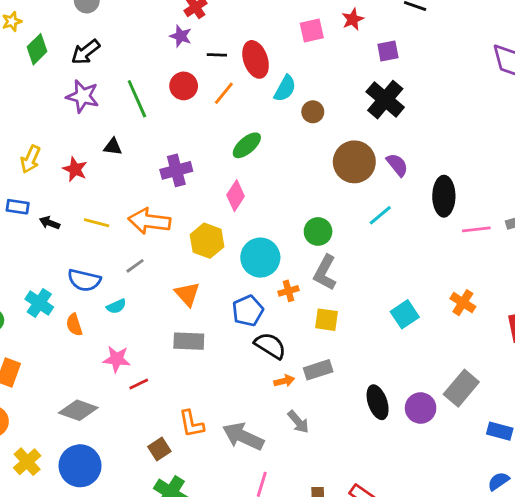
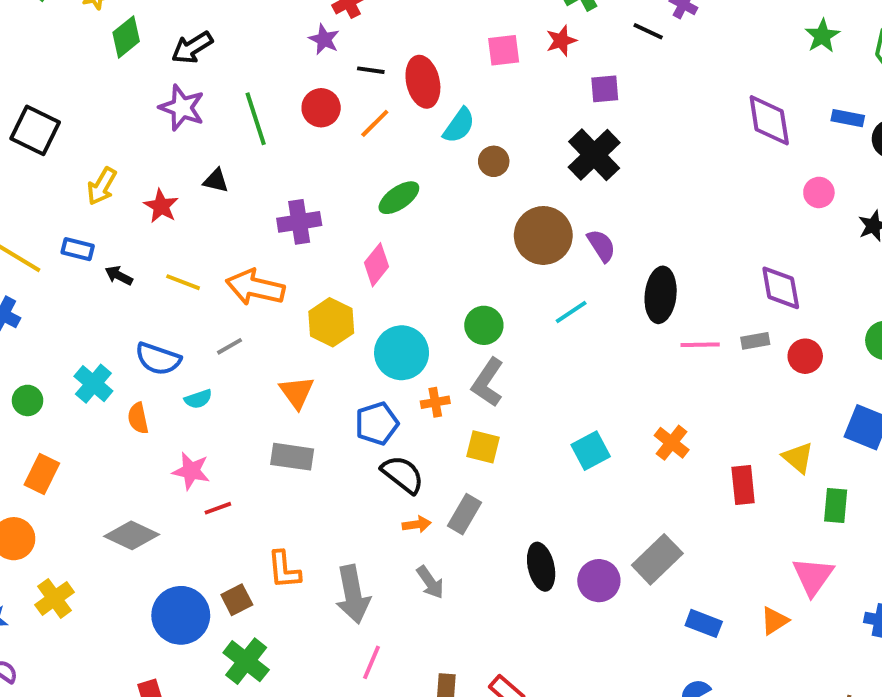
gray rectangle: (318, 370) -> (464, 514), turned -48
gray arrow: (243, 436) -> (353, 594), turned -132
blue circle: (80, 466) -> (181, 615), moved

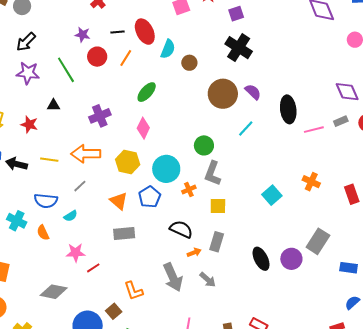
purple star: (324, 39) -> (82, 35), moved
black arrow: (119, 276) -> (16, 164), size x1.5
blue pentagon: (377, 424) -> (150, 197), moved
gray arrow: (353, 594) -> (173, 277), moved

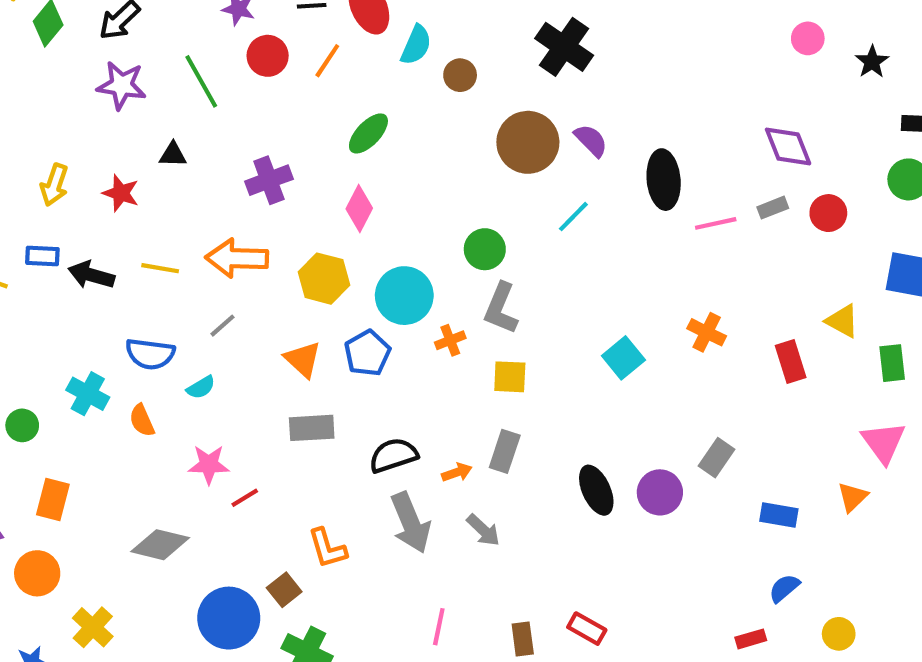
black semicircle: (181, 229) -> (393, 455), moved, turned -45
gray rectangle: (318, 241) -> (717, 458), size x0.7

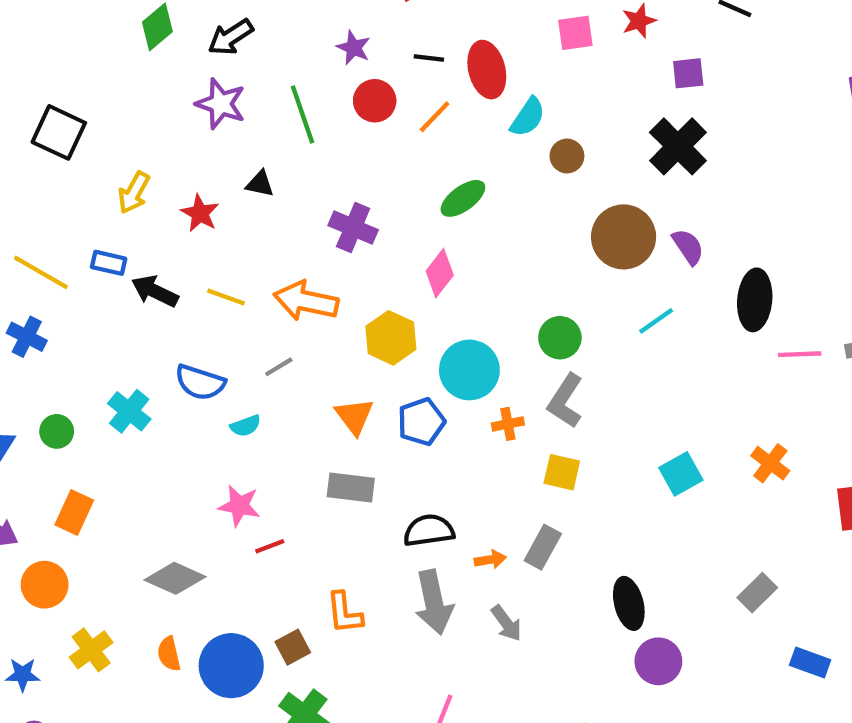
purple cross: (269, 180) -> (353, 228), turned 33
orange semicircle: (142, 420) -> (169, 654), moved
purple circle: (660, 492) -> (658, 661), moved

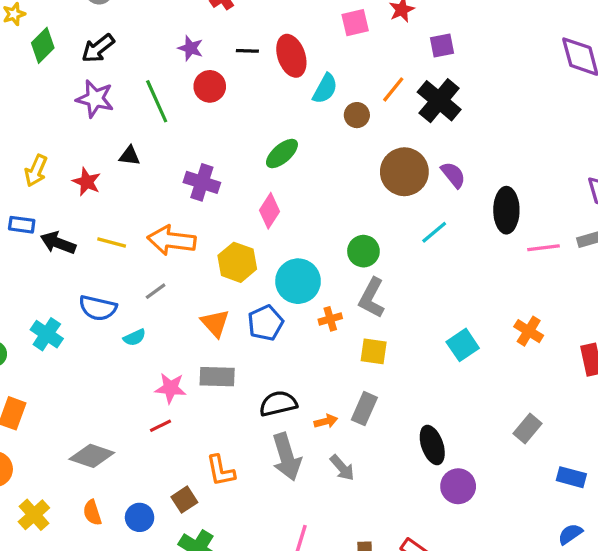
orange line: (435, 117) -> (393, 89), moved
pink star: (239, 506) -> (170, 388), moved
blue circle: (231, 666) -> (140, 517), size x0.6

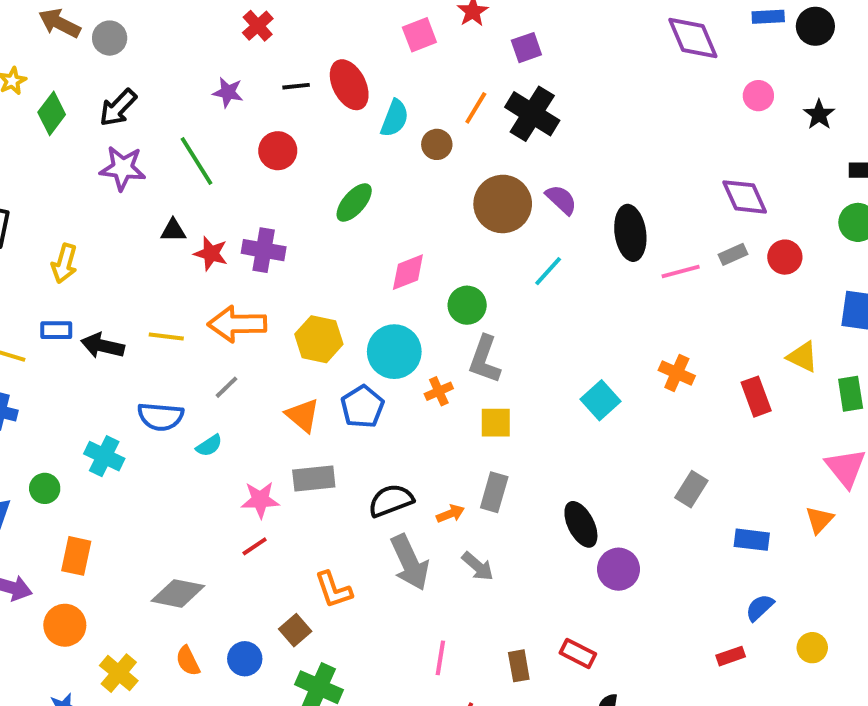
red circle: (210, 86) -> (278, 151), moved
red star: (87, 182) -> (211, 253), moved
pink diamond: (269, 211) -> (408, 272), moved, turned 44

